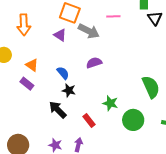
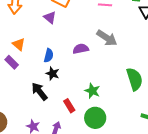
gray arrow: (89, 31) -> (107, 38), moved
blue semicircle: (63, 73) -> (49, 56), turned 48
green circle: (133, 120) -> (95, 118), moved

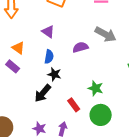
purple triangle: (50, 18) -> (48, 32), moved
black arrow: (39, 91) -> (43, 93), turned -96

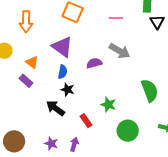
purple triangle: (48, 32) -> (62, 47), size x1.6
black arrow: (43, 93) -> (55, 108), turned 84
green circle: (101, 115) -> (128, 131), moved

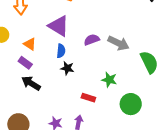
gray arrow: (120, 51) -> (118, 43), moved
black arrow: (55, 108) -> (31, 83), moved
red rectangle: (86, 121) -> (88, 98), turned -32

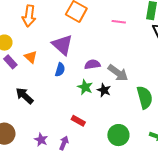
purple rectangle: (25, 63) -> (10, 62), moved
black star: (67, 68) -> (104, 90), moved
green star: (109, 80) -> (85, 87), moved

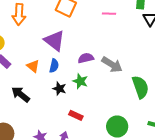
orange triangle: (31, 57) -> (33, 66), moved
black star: (104, 90) -> (59, 89), moved

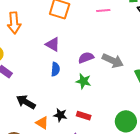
purple triangle: (54, 41) -> (53, 44), size x0.7
orange triangle: (33, 66) -> (42, 123), moved
black star: (59, 89) -> (60, 115), moved

